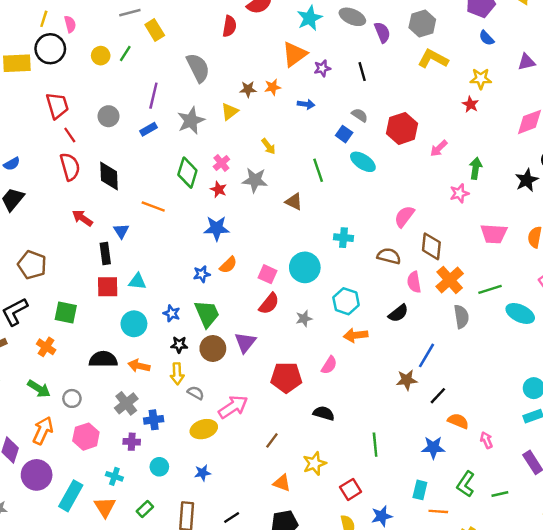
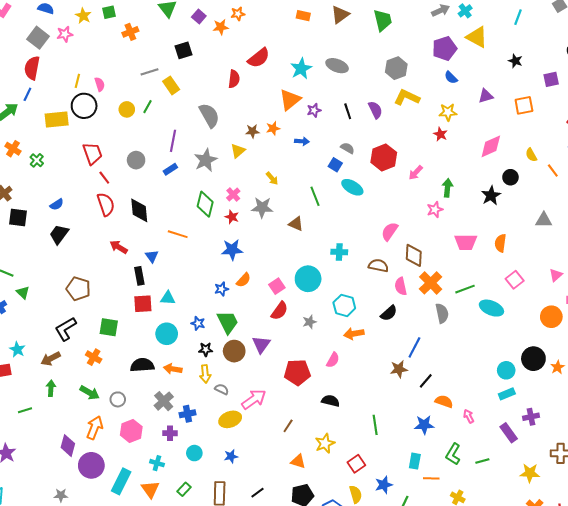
purple semicircle: (382, 32) -> (375, 110), moved
pink square: (267, 274) -> (277, 286), turned 35

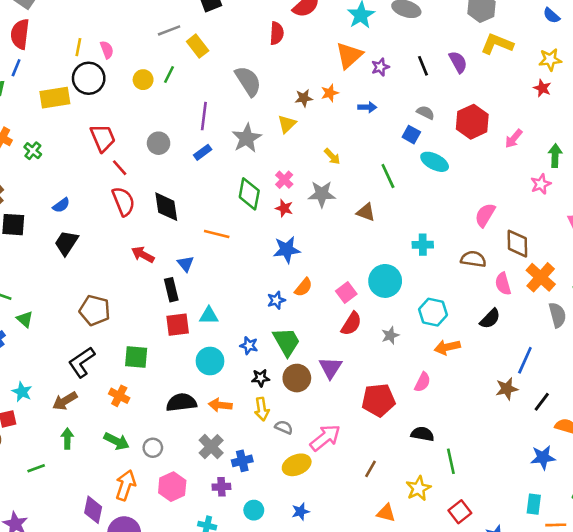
green line: (375, 425) -> (451, 461), moved

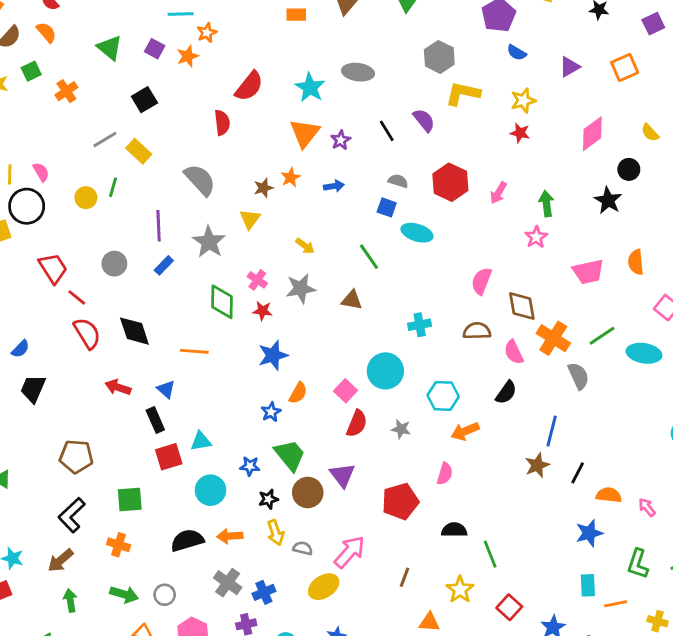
gray star: (390, 335) -> (401, 429), turned -30

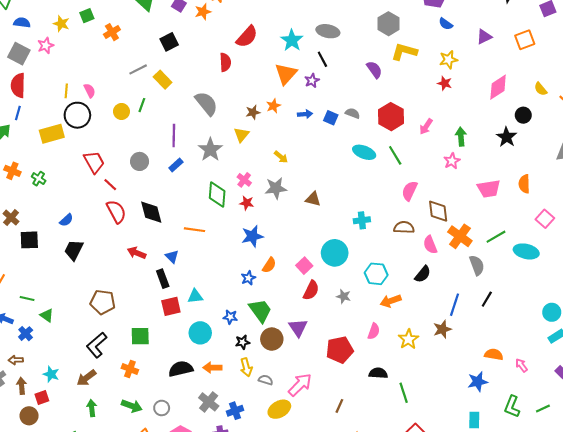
black line: (387, 131) -> (322, 59), moved
blue square: (387, 207) -> (331, 118), moved
green line: (369, 257) -> (395, 155), moved
black line: (578, 473) -> (487, 299), moved
yellow star: (460, 590) -> (408, 339), moved

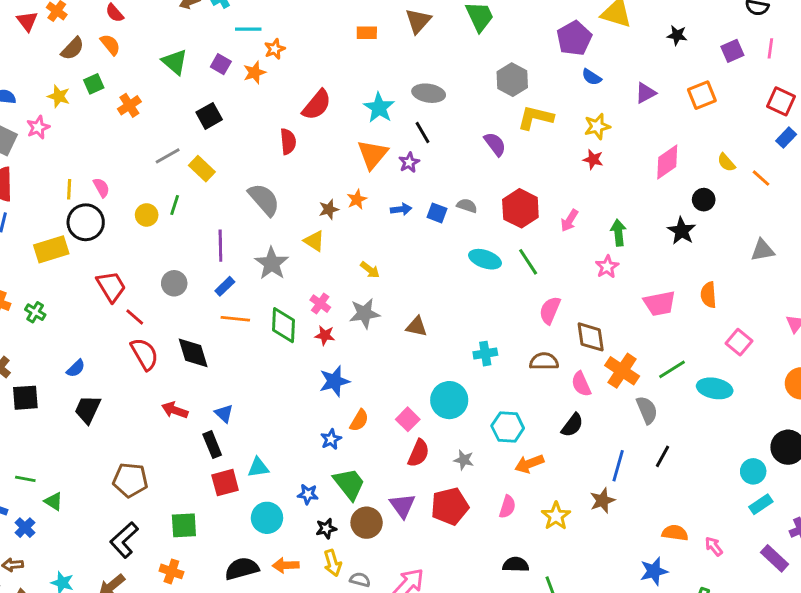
yellow triangle: (242, 135) -> (314, 241), turned -35
orange line: (194, 230) -> (235, 319), moved
red pentagon: (340, 350) -> (450, 506), moved

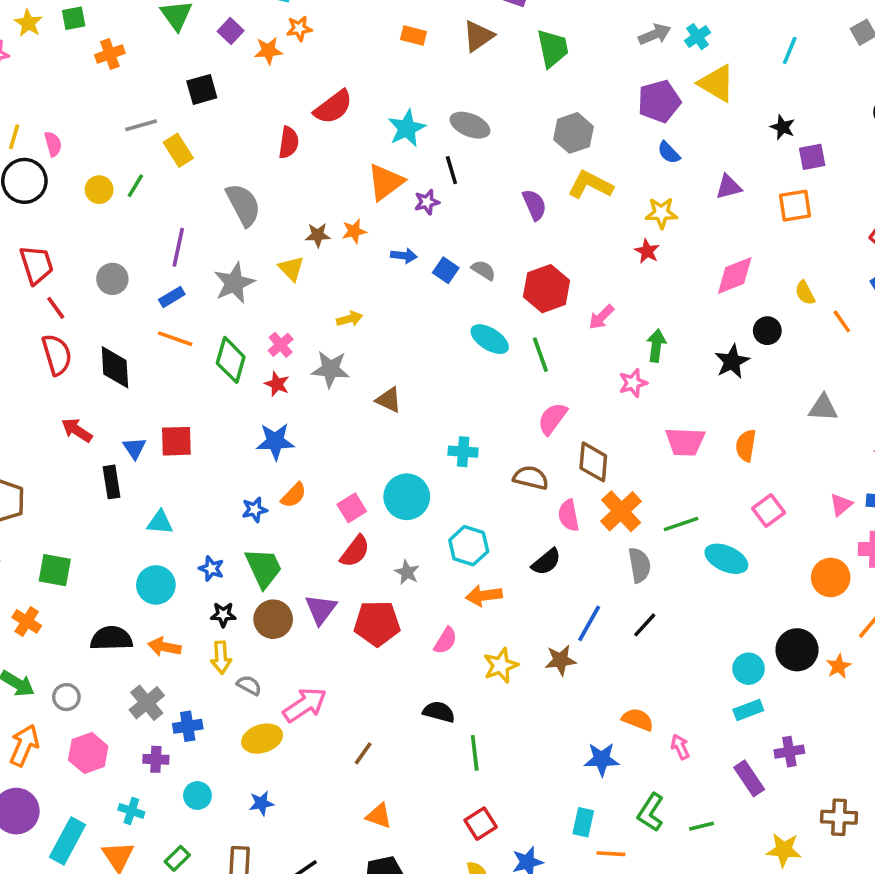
purple square: (732, 51) -> (812, 157), moved
yellow arrow: (370, 270) -> (350, 319), turned -66
red square: (225, 483) -> (176, 441), moved

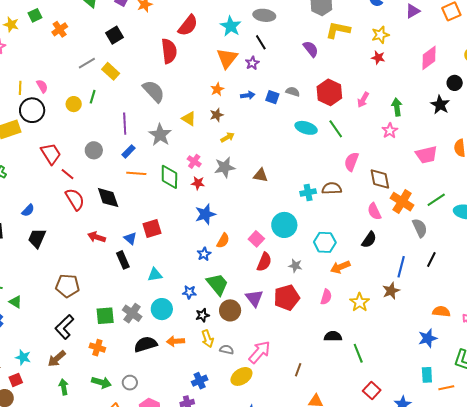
red semicircle: (289, 142) -> (169, 51), size x1.4
brown star: (318, 235) -> (217, 115), moved
brown semicircle: (531, 478) -> (332, 188), moved
gray cross: (147, 703) -> (132, 313), moved

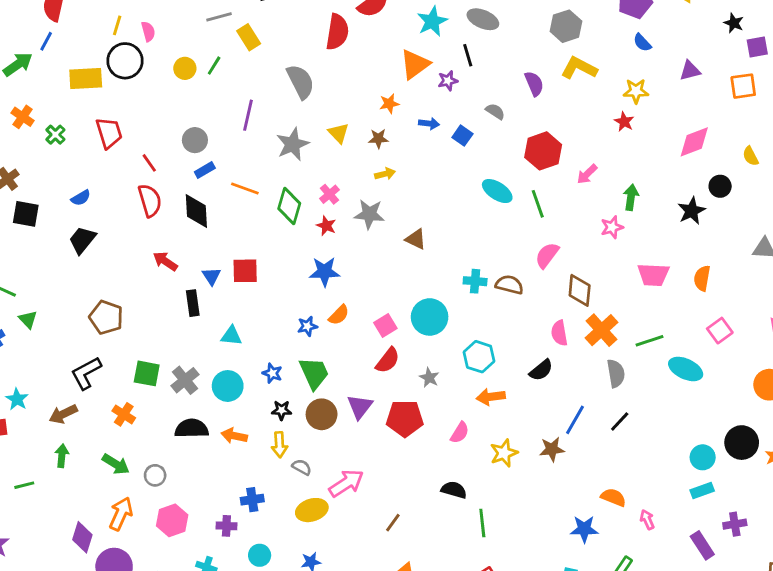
gray semicircle: (293, 92) -> (495, 111), moved
blue rectangle: (128, 151) -> (205, 170), moved
red trapezoid: (51, 154) -> (109, 133), moved

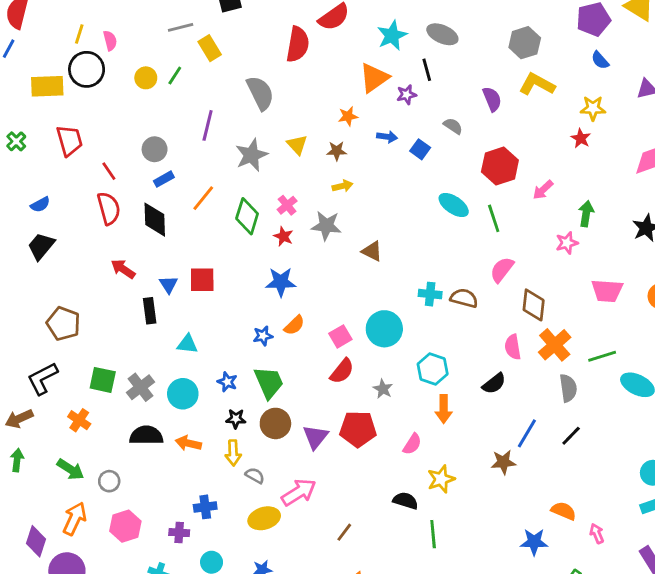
orange line: (245, 189) -> (203, 198), turned -72
orange arrow: (491, 397) -> (444, 409), turned -84
purple triangle: (360, 407) -> (315, 437), moved
yellow star: (504, 453) -> (441, 479), moved

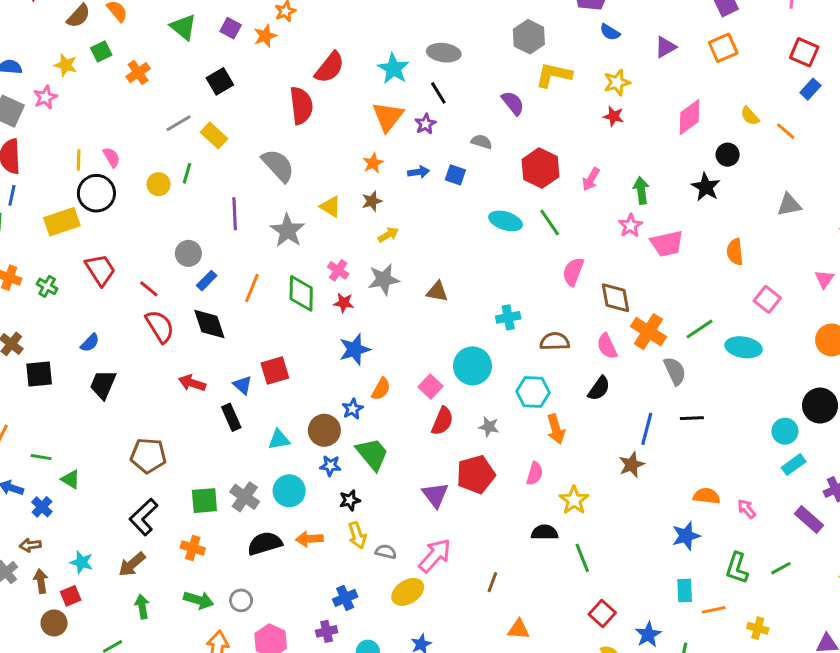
pink trapezoid: (607, 291) -> (667, 244), moved
brown semicircle: (464, 298) -> (555, 341), moved
brown circle: (275, 423) -> (324, 430), moved
black line: (571, 436) -> (692, 418), turned 60

